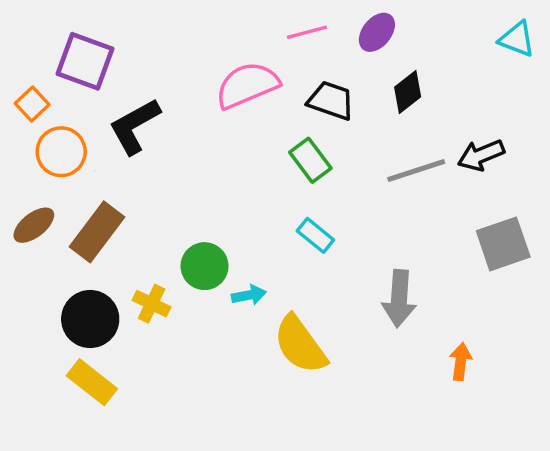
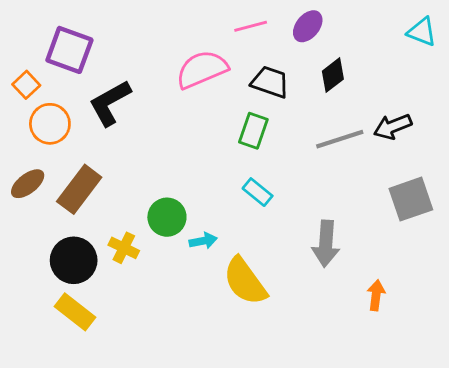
green rectangle: (310, 160) -> (253, 131), turned 56

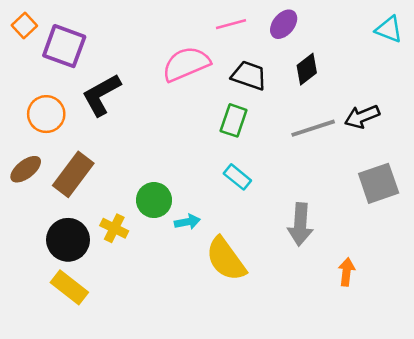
orange square: (26, 85) -> (24, 25), moved

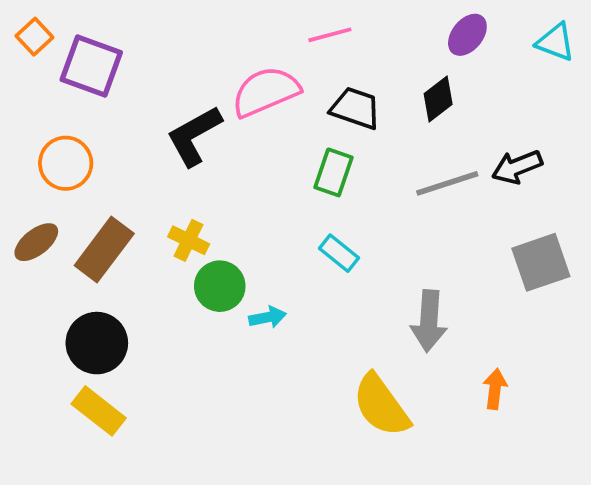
purple ellipse: (284, 24) -> (467, 35), moved
black L-shape: (101, 95) -> (194, 136), moved
yellow cross: (114, 228) -> (189, 240), moved
yellow semicircle: (226, 259) -> (381, 405), moved

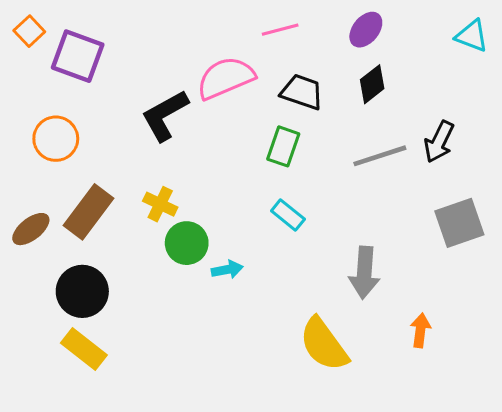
purple ellipse: (467, 35) -> (366, 30), moved
black arrow: (517, 167) -> (439, 142), turned -42
brown ellipse: (36, 242) -> (31, 229), moved

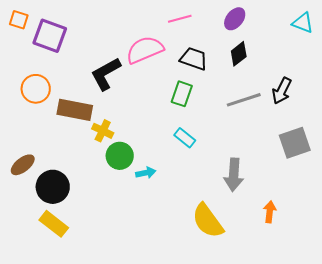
orange square: (29, 31) -> (19, 20), turned -30
brown rectangle: (89, 212) -> (75, 110), moved, turned 64
brown ellipse: (31, 229) -> (23, 165), moved

